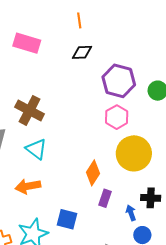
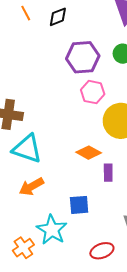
black diamond: (82, 52) -> (58, 17), moved
cyan triangle: (36, 149) -> (27, 149), size x1.4
orange diamond: (93, 173) -> (89, 153), turned -75

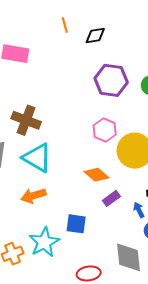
pink hexagon: (93, 92) -> (105, 130), moved
purple rectangle: (108, 173) -> (111, 198), turned 42

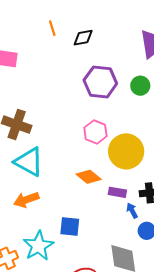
purple rectangle: (111, 198) -> (117, 192), moved, turned 48

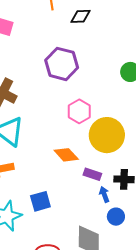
purple hexagon: (100, 82) -> (62, 64), moved
blue square: (70, 226) -> (40, 201), turned -30

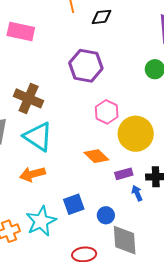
purple rectangle: (92, 174) -> (124, 174), turned -30
blue circle: (116, 217) -> (106, 215), moved

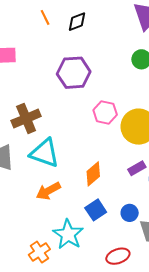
brown cross: (29, 98) -> (26, 118), turned -32
orange diamond: (96, 156) -> (93, 174), moved, turned -70

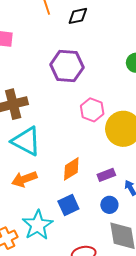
purple rectangle: (137, 168) -> (106, 175), moved
blue circle: (130, 213) -> (109, 205), moved

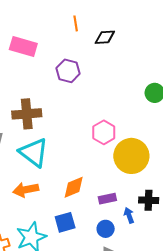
purple hexagon: (67, 66) -> (68, 71), moved, size x0.7

